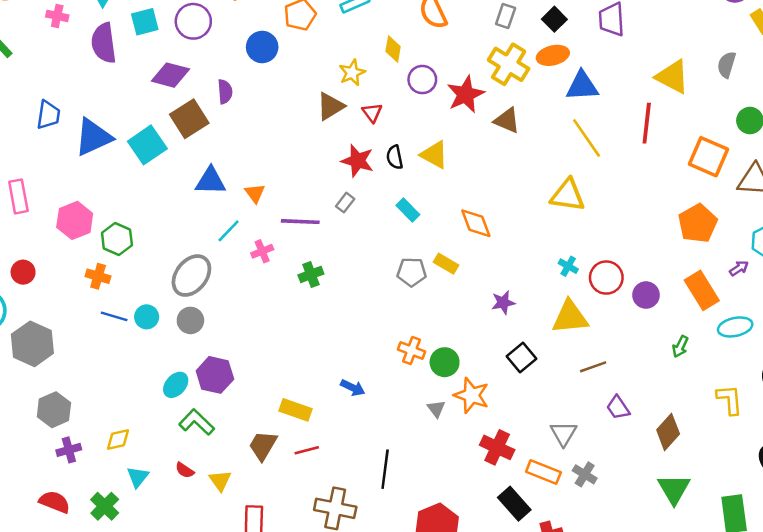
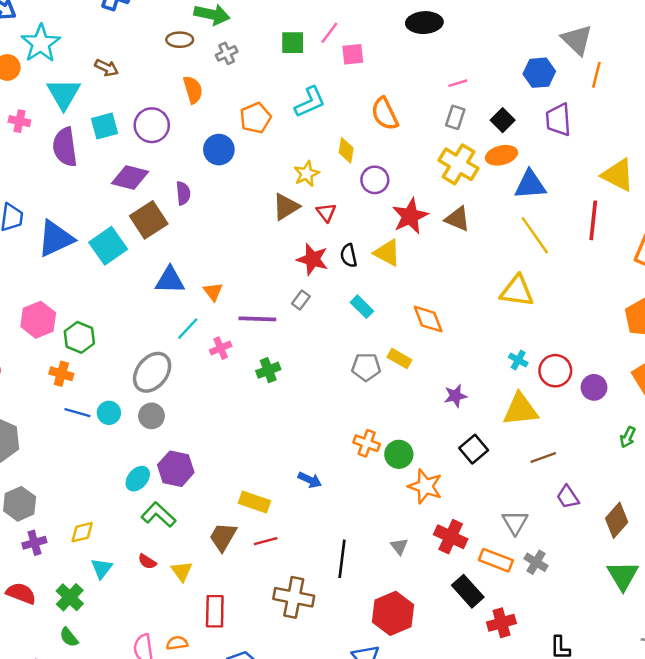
red star: (466, 94) -> (410, 216), moved
gray triangle: (436, 409) -> (399, 546), moved

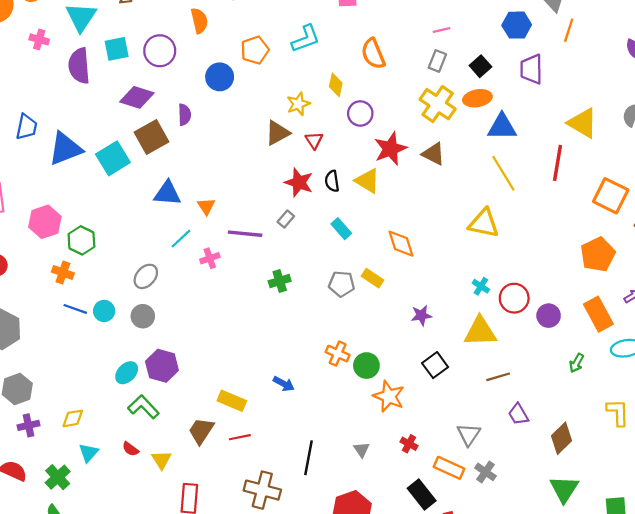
green cross: (268, 370) -> (280, 281), moved
gray ellipse: (152, 372) -> (146, 276), size x0.7
red cross: (451, 537) -> (409, 444), size x0.6

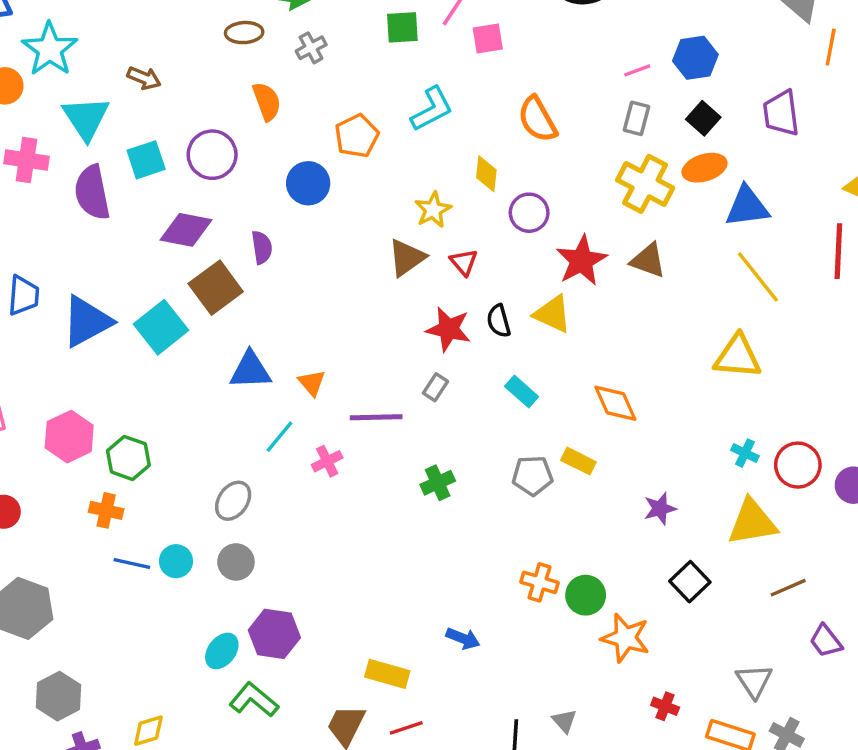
blue hexagon: (517, 25) -> (695, 58), moved
pink cross: (39, 39) -> (26, 160), size x1.4
gray triangle: (362, 450) -> (564, 721), moved

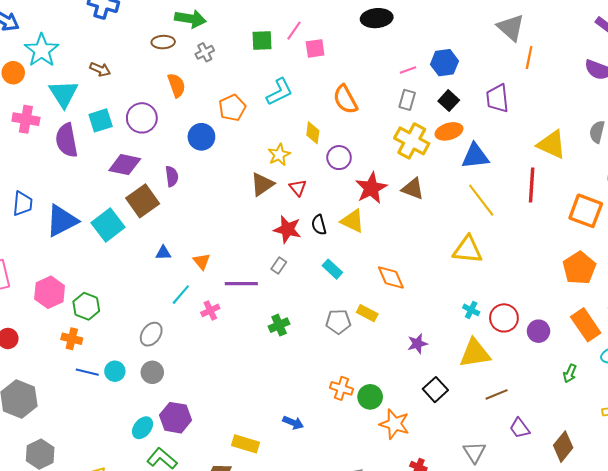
blue triangle: (250, 370) -> (163, 253), size x0.6

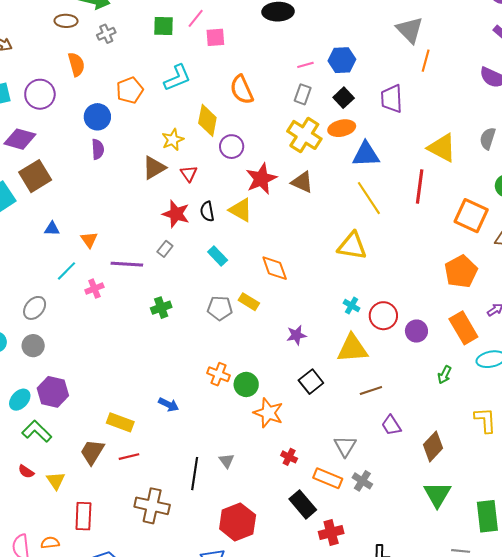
yellow diamond: (313, 133) -> (207, 120), size x1.4
purple semicircle: (172, 176) -> (98, 149), moved

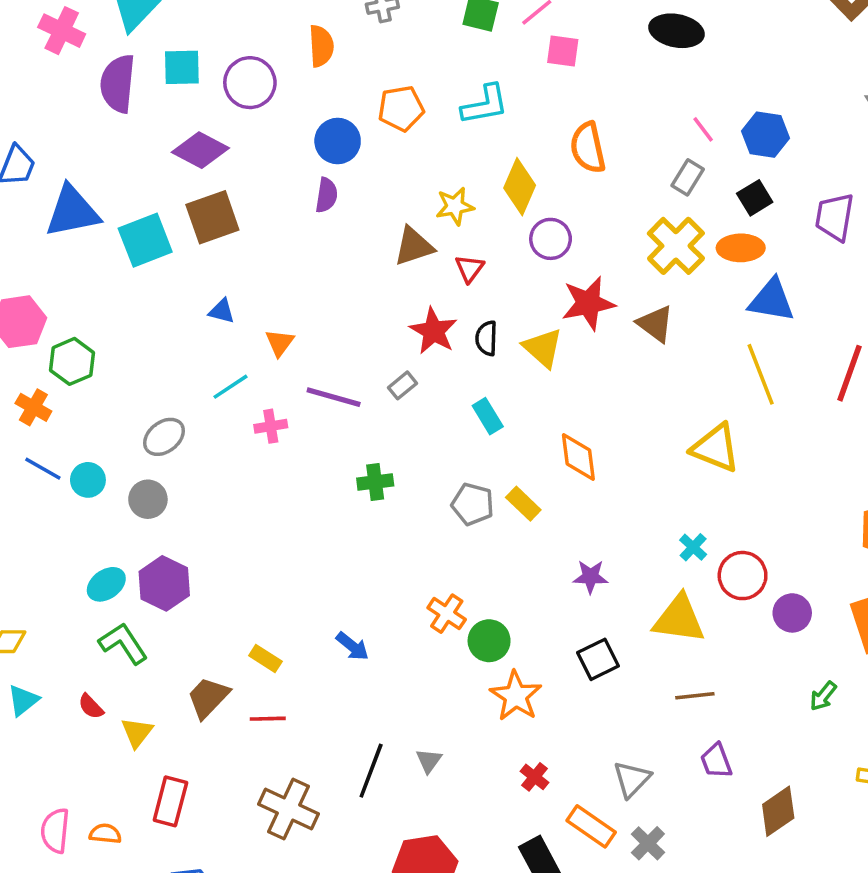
pink line: (305, 65) -> (703, 129), turned 56
yellow rectangle: (120, 422) -> (265, 659), size x0.7

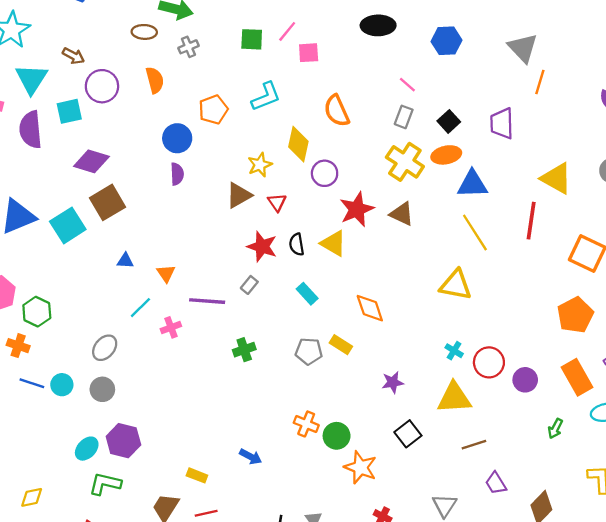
purple circle: (250, 83) -> (102, 86), moved
blue hexagon: (765, 135) -> (447, 41), moved
green L-shape: (123, 643) -> (105, 484), turned -32

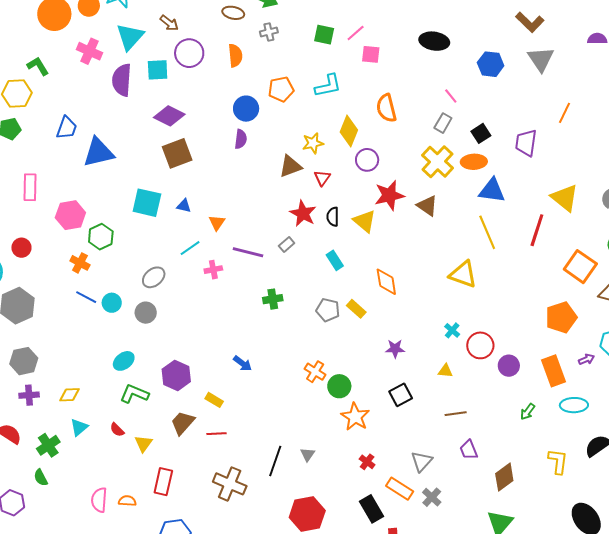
gray triangle: (523, 48) -> (541, 59), moved
cyan square: (68, 225) -> (147, 203), moved, turned 36
yellow triangle: (454, 398) -> (445, 371), size x0.5
purple hexagon: (123, 441) -> (176, 375), moved
blue arrow: (251, 457) -> (243, 364), moved

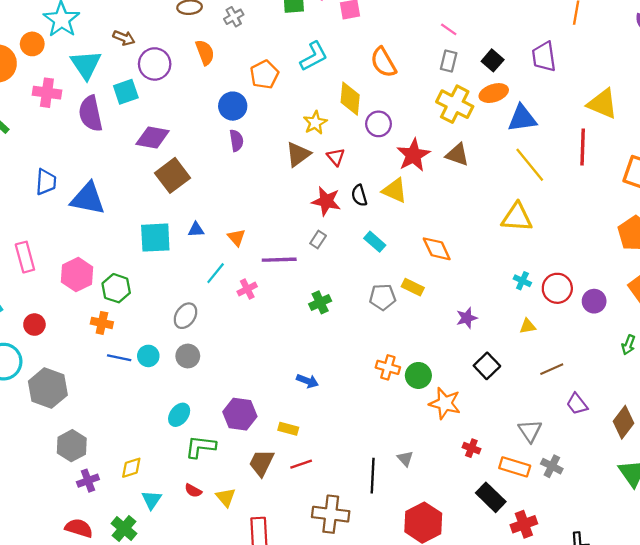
blue triangle: (98, 152) -> (88, 199), turned 40

